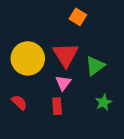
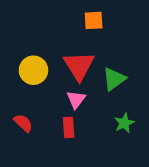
orange square: (78, 17) -> (94, 20), turned -35
yellow circle: (28, 58) -> (33, 70), size x0.7

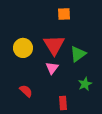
red semicircle: (23, 123) -> (26, 91), moved
red rectangle: (69, 127) -> (63, 103), moved

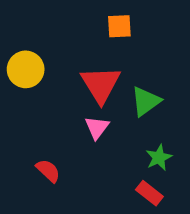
yellow circle: (23, 48) -> (26, 69), moved
red rectangle: (63, 103) -> (149, 193), moved, turned -48

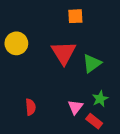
pink triangle: (97, 128) -> (75, 107), moved
red semicircle: (48, 171) -> (31, 107), turned 42

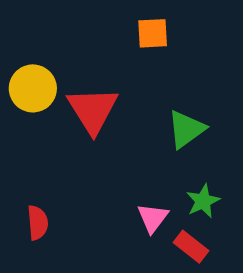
red triangle: (64, 53) -> (93, 110), moved
red semicircle: (31, 107) -> (38, 223), moved

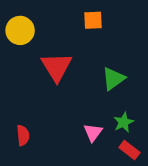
yellow circle: (33, 88) -> (20, 30), moved
red rectangle: (191, 247) -> (129, 150), moved

